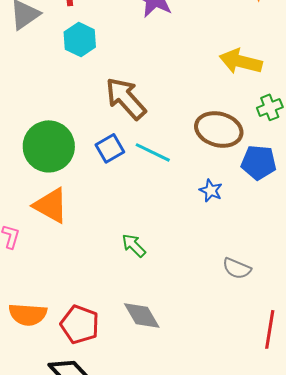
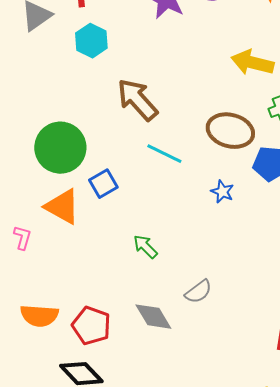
blue square: (110, 148) -> (103, 184), moved
gray semicircle: (237, 268) -> (198, 292), moved, turned -60

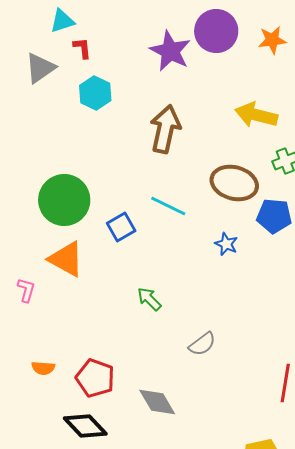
brown arrow: (137, 100) -> (165, 129), moved, turned 54
blue square: (103, 184) -> (121, 227), moved
orange semicircle: (39, 316) -> (43, 368), size x0.6
gray diamond: (153, 317) -> (157, 402), moved

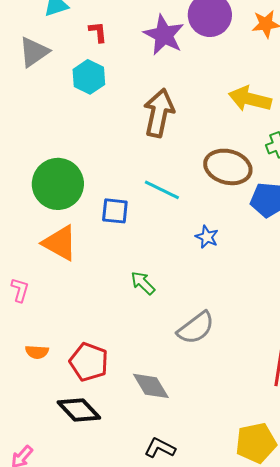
red L-shape: (82, 48) -> (98, 32), moved
blue square: (121, 227) -> (115, 211), turned 36
blue star: (226, 244) -> (207, 237), moved
pink L-shape: (26, 290) -> (20, 290), moved
gray semicircle: (202, 344) -> (196, 328), size x1.4

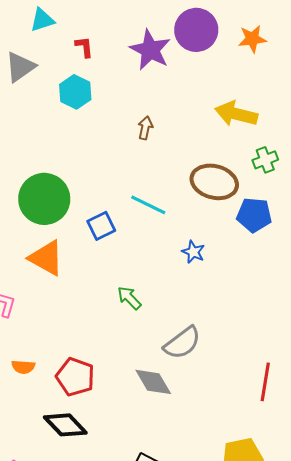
brown arrow: (159, 113) -> (145, 128), size x0.5
blue square: (115, 211) -> (101, 226), turned -32
gray diamond: (151, 386) -> (153, 382), moved

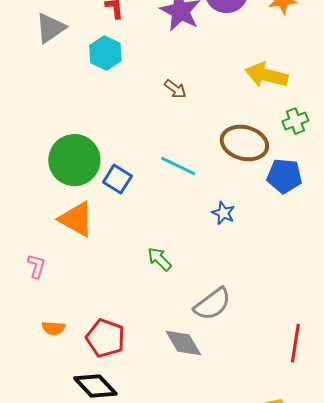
brown arrow: (145, 128) -> (175, 89), turned 115
blue square: (101, 226) -> (117, 179), moved, turned -32

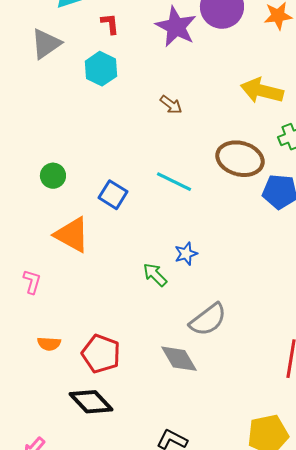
green circle: (74, 160) -> (53, 176), moved, size x0.5
blue star: (223, 213) -> (186, 254), moved, turned 30

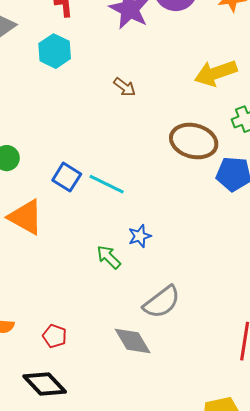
yellow arrow: (262, 91) -> (216, 73), turned -33
cyan line: (174, 182) -> (107, 184), moved
red pentagon: (101, 354) -> (55, 336), size x0.6

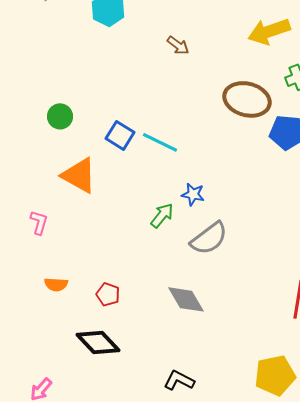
blue star: (140, 236) -> (193, 194), turned 30
green arrow: (109, 257) -> (162, 215), turned 84
gray semicircle: (162, 302) -> (209, 238), moved

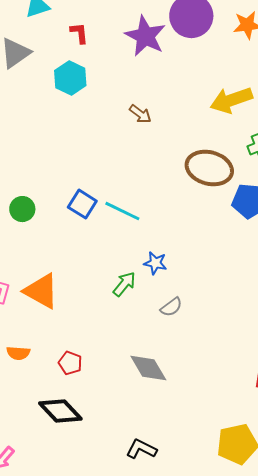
green circle: (60, 116) -> (22, 209), moved
orange triangle: (79, 175) -> (41, 291), moved
gray semicircle: (209, 238) -> (171, 307), size x0.6

